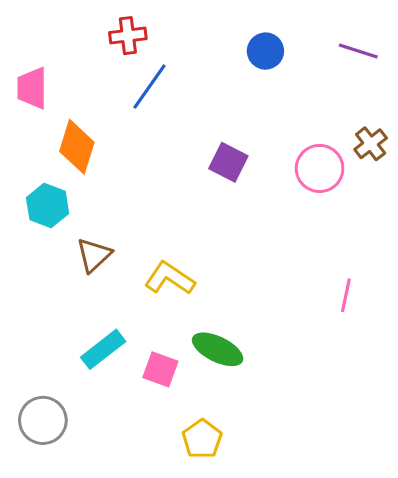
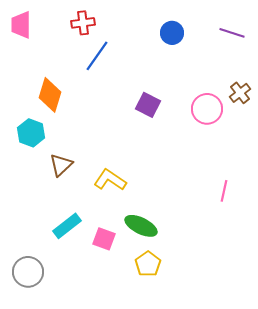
pink trapezoid: (32, 88) -> (21, 25), moved
yellow pentagon: (202, 439) -> (148, 264), moved

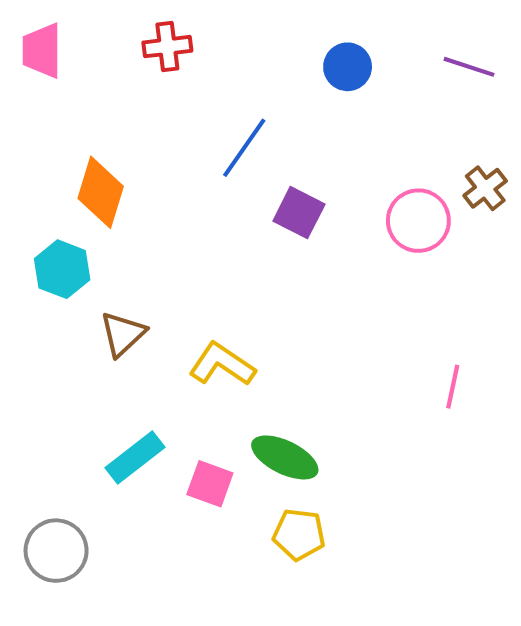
blue line: (97, 56) -> (244, 148), moved
yellow pentagon: (148, 264) -> (299, 534), turned -30

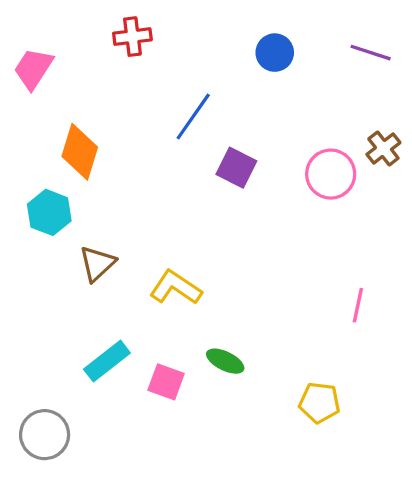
pink trapezoid: (42, 51) -> (33, 69), moved, turned 33
green ellipse: (285, 457) -> (225, 361), size x0.7
yellow pentagon: (299, 534) -> (320, 403), moved

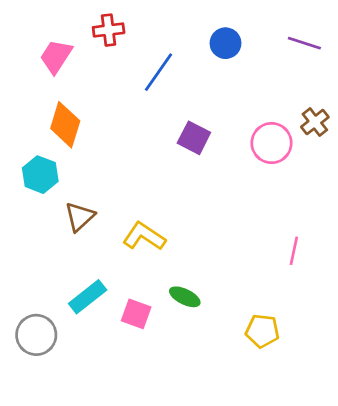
pink trapezoid: (33, 69) -> (56, 56), moved
blue line: (193, 117) -> (158, 72), moved
gray circle: (45, 435) -> (36, 335), moved

